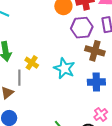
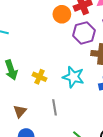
gray line: (19, 78) -> (54, 107), moved

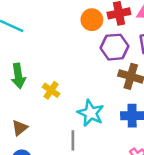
cyan star: (73, 77) -> (91, 113), moved
gray line: (54, 107) -> (73, 140), moved

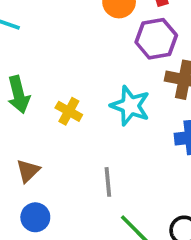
cyan star: (91, 113) -> (130, 106), moved

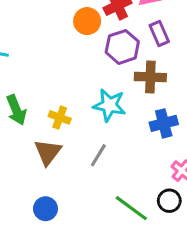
brown triangle: (28, 171) -> (48, 152), moved, size x1.4
gray line: (108, 182) -> (98, 155), moved, turned 45

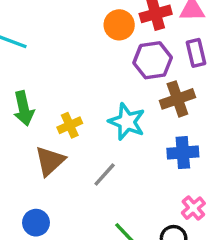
brown cross: (150, 77) -> (177, 99), turned -32
yellow cross: (60, 117) -> (70, 125), turned 35

